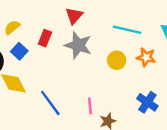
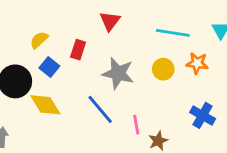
gray star: (78, 45) -> (118, 73), moved
blue line: (50, 103) -> (100, 109), moved

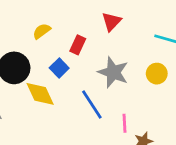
blue square: (49, 67) -> (59, 68), moved

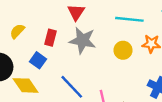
gray star: (113, 72) -> (83, 40), moved

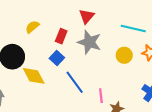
blue square: (38, 60) -> (57, 58), moved

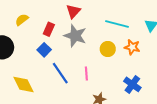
yellow diamond: (34, 76) -> (23, 84), moved
pink line: (101, 96) -> (86, 73), moved

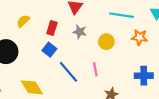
gray star: (75, 36) -> (80, 32), size x0.6
yellow circle: (108, 49) -> (106, 42), moved
blue cross: (132, 84) -> (144, 76), turned -30

